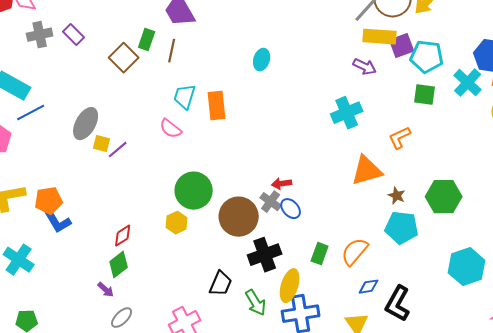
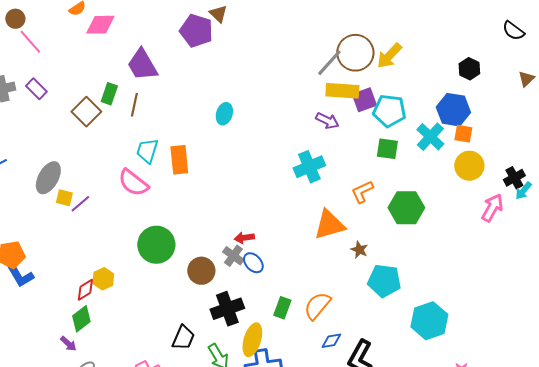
pink semicircle: (171, 129) -> (133, 183), size x1.4
green hexagon: (444, 197) -> (406, 208), moved
brown circle: (239, 217) -> (201, 271), size x0.7
yellow hexagon: (177, 223) -> (103, 279), moved
cyan pentagon: (402, 228) -> (384, 281), moved

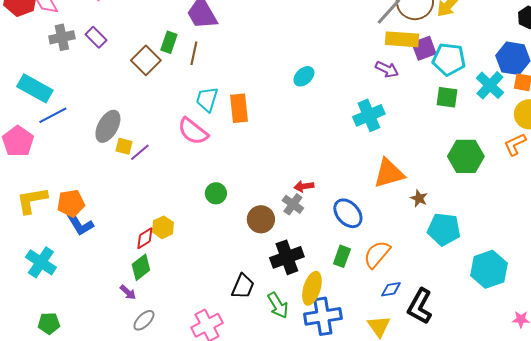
cyan ellipse: (224, 114) -> (304, 76), moved, turned 30
orange L-shape: (362, 192) -> (515, 144), moved
green circle: (156, 245) -> (216, 193), size x0.6
blue ellipse: (253, 263) -> (348, 213), moved, size x1.4

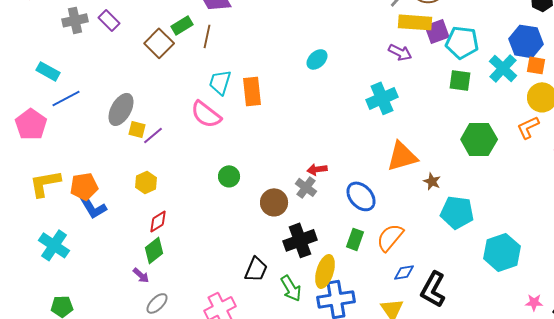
green rectangle: (169, 42) -> (182, 25), turned 40
cyan rectangle: (35, 88) -> (48, 71), size x0.7
yellow hexagon: (163, 227) -> (146, 182), moved

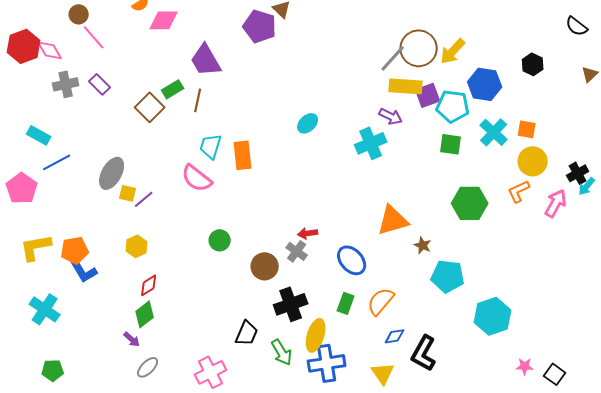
blue hexagon: (526, 41) -> (485, 84), moved
cyan cross: (382, 98) -> (371, 143), moved

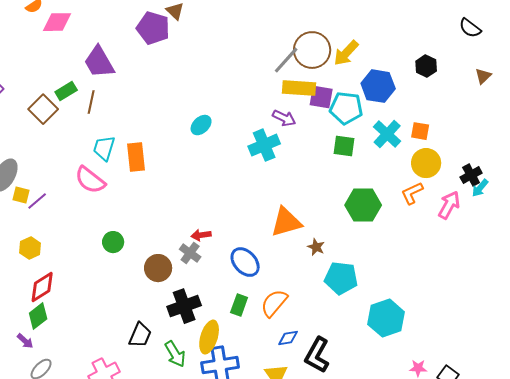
purple square: (428, 95) -> (321, 97), turned 30
red diamond: (149, 285) -> (42, 287), size x1.4

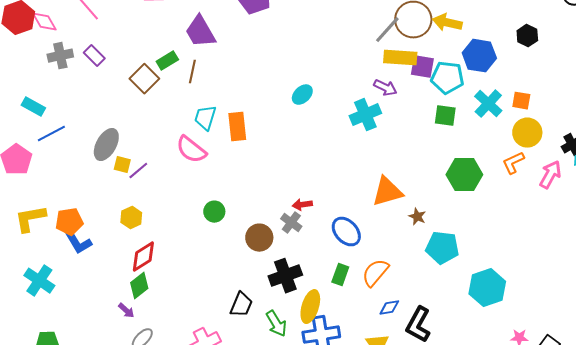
yellow arrow: (346, 53) -> (447, 23), turned 60

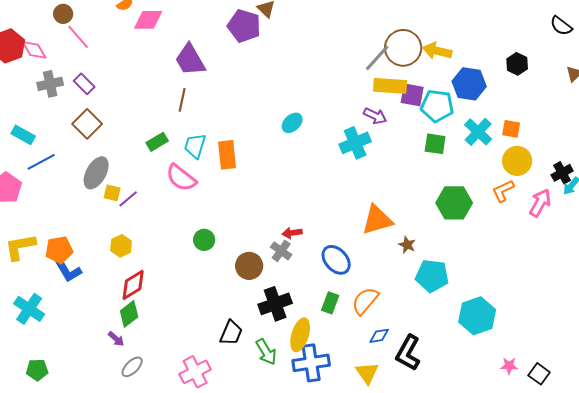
green rectangle: (167, 61) -> (157, 142), moved
brown square: (144, 79) -> (87, 124), moved

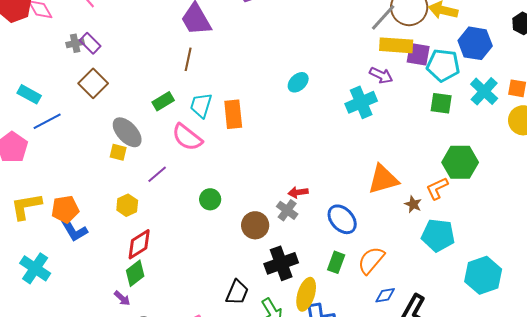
gray cross: (50, 84) -> (75, 43), moved, size x0.7
gray ellipse: (96, 173) -> (127, 132), moved, turned -72
orange L-shape: (503, 191) -> (437, 188), moved
purple line: (128, 199) -> (157, 174), moved

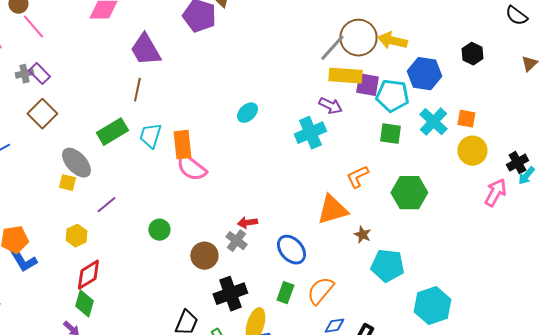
green rectangle: (163, 101) -> (112, 132), size x1.4
pink semicircle: (187, 137) -> (191, 168), moved
orange L-shape: (437, 188) -> (357, 177), moved
green diamond: (135, 273) -> (84, 304), turned -36

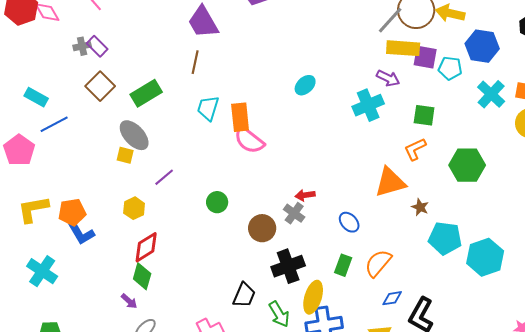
cyan pentagon: (392, 96) -> (450, 68), size x0.7
green rectangle: (112, 132) -> (146, 93), moved
green square: (390, 134) -> (424, 115), moved
blue ellipse: (291, 250) -> (349, 222), size x0.7
cyan hexagon: (432, 306) -> (485, 257), moved

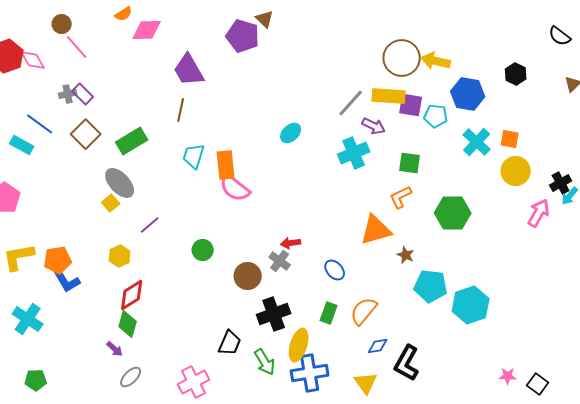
gray line: (390, 20) -> (351, 103), moved
blue line: (54, 124) -> (40, 124), moved, turned 64
yellow square: (125, 155) -> (111, 203), turned 36

